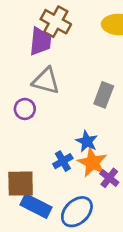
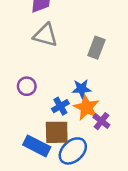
purple circle: (25, 109) -> (27, 86), moved
blue star: (87, 141) -> (82, 89), turned -30
brown square: (21, 184) -> (57, 132), moved

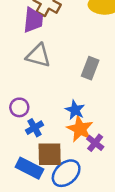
blue star: (82, 89) -> (75, 110), turned 30
blue cross: (60, 106) -> (34, 128), moved

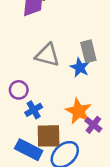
gray triangle: (38, 56) -> (47, 55), moved
gray rectangle: (90, 68) -> (88, 51), turned -35
blue star: (75, 110) -> (80, 68), moved

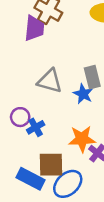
blue cross: (34, 110) -> (36, 127), moved
orange star: (78, 111) -> (82, 139), turned -30

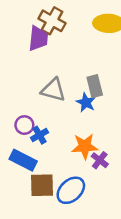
brown square: (51, 165) -> (42, 185), moved
blue rectangle: (30, 179) -> (23, 160), moved

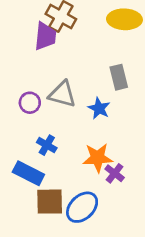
gray rectangle: (95, 86) -> (119, 77), moved
purple circle: (24, 125) -> (30, 103), moved
blue cross: (39, 135) -> (47, 145), turned -30

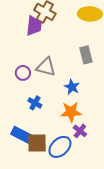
blue star: (99, 108) -> (72, 87), moved
blue rectangle: (28, 173) -> (22, 135), moved
purple cross: (115, 173) -> (80, 131), moved

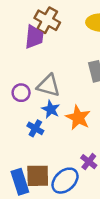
blue star: (72, 87) -> (51, 109), moved
orange star: (71, 112) -> (78, 118), moved, turned 30
blue rectangle: (22, 135) -> (20, 182), moved, turned 45

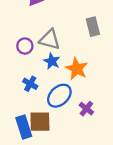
blue cross: (35, 128) -> (30, 84), moved
blue ellipse: (65, 181) -> (59, 96), moved

